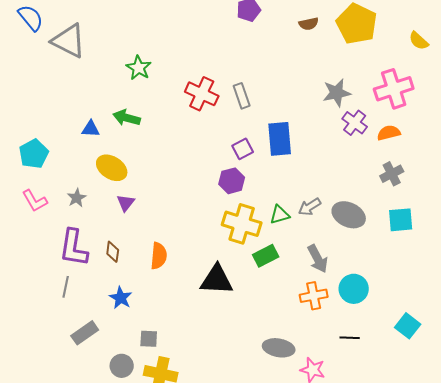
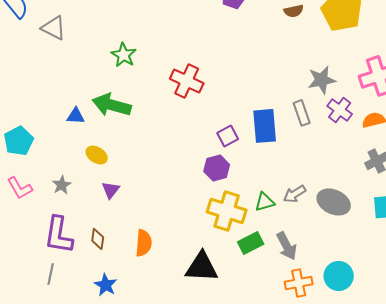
gray triangle: (69, 41) -> (54, 28), size x0.7
gray rectangle: (242, 96) -> (302, 113), moved
green arrow: (127, 118) -> (112, 105), size x1.4
yellow ellipse: (112, 168) -> (97, 155), size x0.7
gray arrow: (318, 259) -> (287, 246), moved

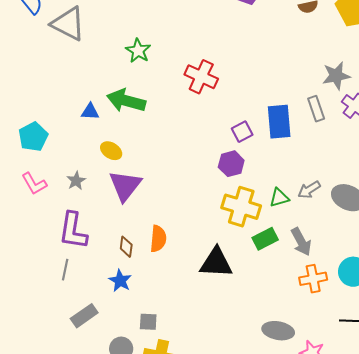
gray triangle: (54, 28) -> (68, 24), size x1.4
purple triangle: (111, 190) -> (125, 186), size x1.8
brown diamond: (98, 239) -> (126, 247), moved

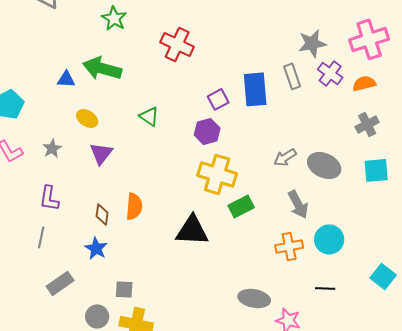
purple triangle: (125, 186) -> (101, 153), size x0.7
green triangle: (279, 198) -> (149, 116), moved, turned 50
purple L-shape: (73, 231) -> (49, 198), size x0.7
gray arrow: (301, 242) -> (298, 204), moved

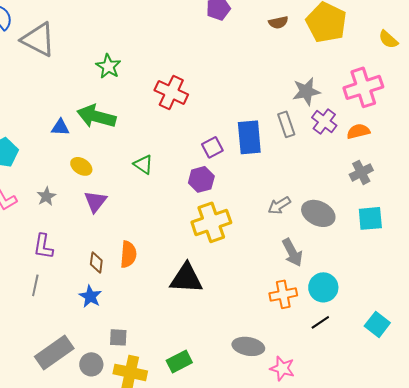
yellow cross: (217, 174) -> (211, 222), turned -36
green rectangle: (241, 206) -> (179, 361), moved
gray rectangle: (60, 283) -> (54, 352), moved, size x1.4
black line: (325, 288) -> (320, 322), moved, turned -36

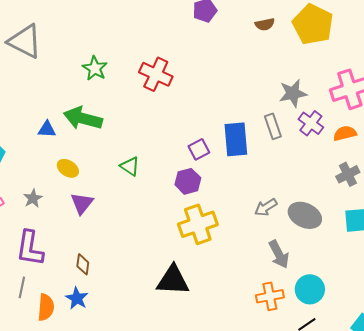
red cross: (171, 92) -> (156, 74), moved
purple L-shape: (43, 246) -> (30, 248), size x1.4
orange semicircle: (128, 254) -> (46, 307), moved

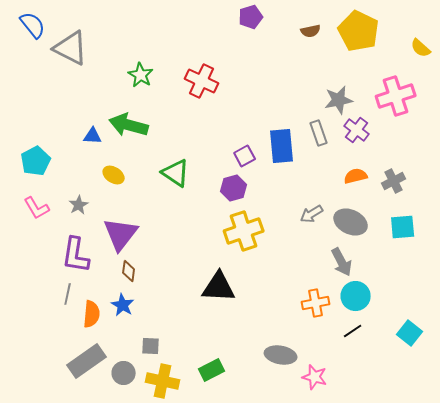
orange semicircle: (345, 133) -> (356, 176), moved
green triangle: (130, 166) -> (176, 173), size x1.4
purple triangle: (82, 203) -> (121, 234), moved, size x1.5
gray arrow: (279, 254) -> (342, 262), moved

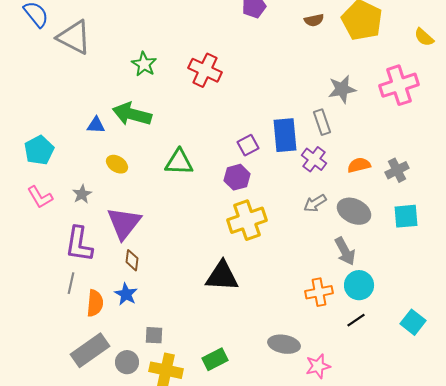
purple cross: (357, 130) -> (314, 159), moved
green triangle: (176, 173) -> (179, 162), turned -32
pink star: (315, 377) -> (318, 366), turned -30

